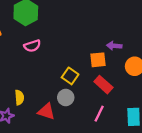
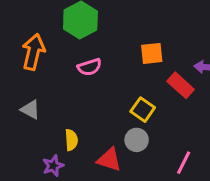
orange square: (98, 60) -> (152, 53), moved
red rectangle: (103, 85) -> (181, 85), moved

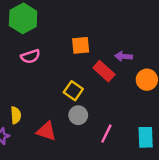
gray circle: (137, 140) -> (78, 115), moved

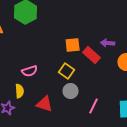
orange square: (81, 45) -> (73, 45), moved
pink semicircle: (30, 56) -> (30, 71), moved

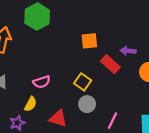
orange square: (73, 45) -> (89, 41), moved
yellow semicircle: (20, 91) -> (31, 104), turned 32

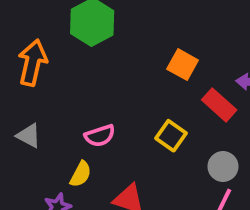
orange square: (89, 41) -> (183, 65), turned 35
gray circle: (87, 104) -> (223, 166), moved

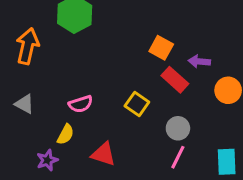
orange square: (183, 65) -> (161, 48), moved

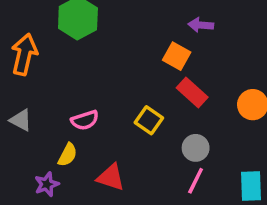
purple arrow: (199, 61) -> (201, 25), moved

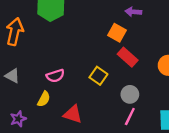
purple star: (47, 184) -> (18, 119), moved

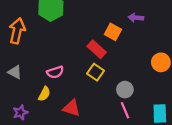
purple arrow: (133, 12) -> (136, 18), moved
red rectangle: (128, 57) -> (97, 49), moved
pink line: (130, 116) -> (125, 110), turned -49

